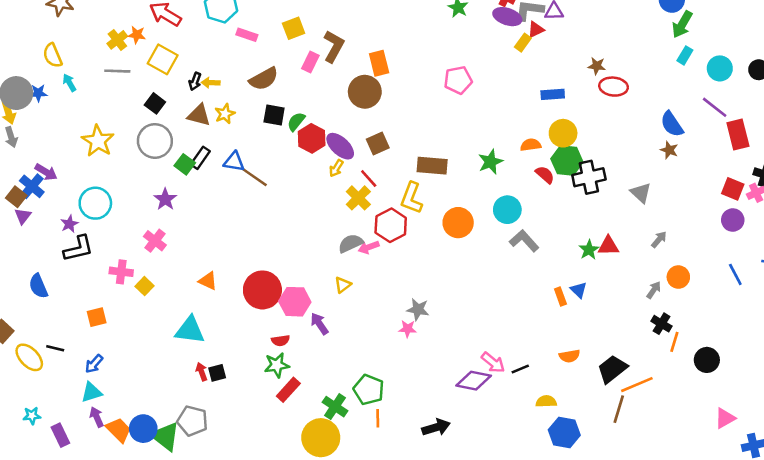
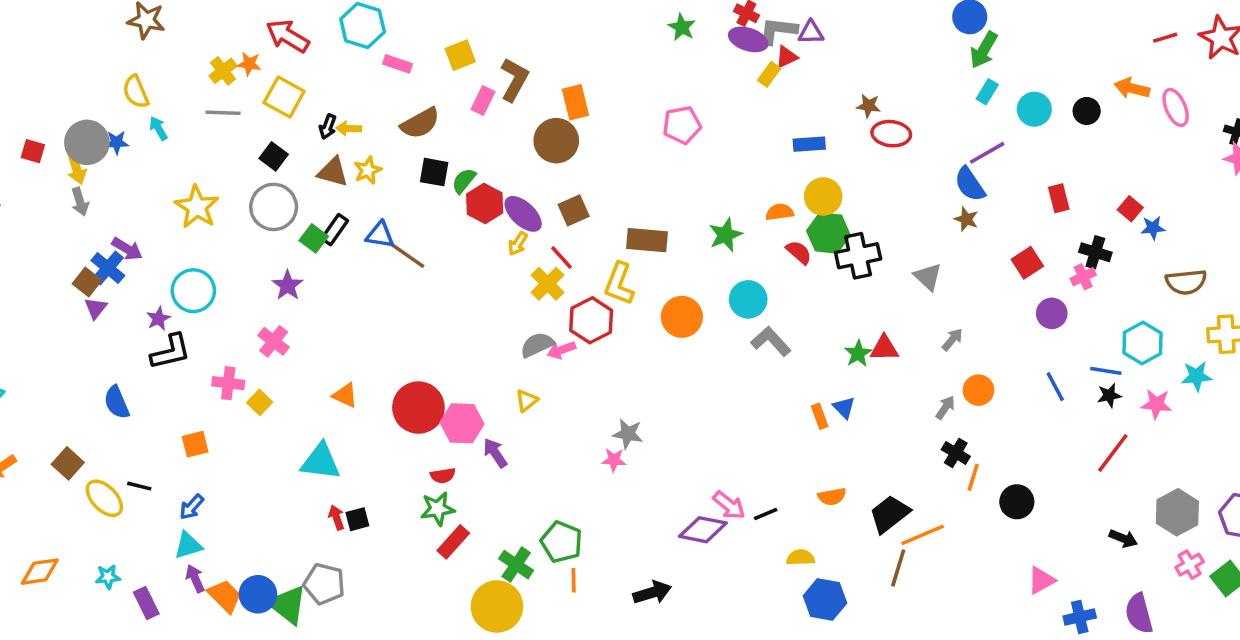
purple line: (715, 107) -> (987, 153), moved, turned -68
red rectangle: (738, 135) -> (1059, 198), size x0.7
red square: (733, 189) -> (1027, 263), moved, turned 35

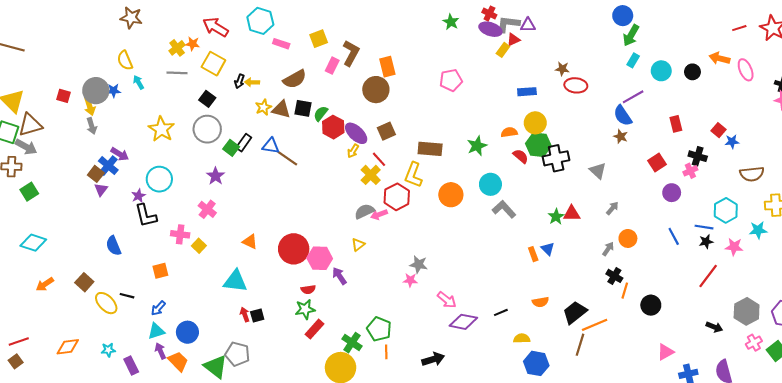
brown triangle: (333, 172) -> (281, 109), moved
black L-shape: (171, 352) -> (146, 216), turned 90
pink arrow: (729, 505) -> (447, 300), moved
blue circle: (258, 594) -> (187, 332), moved

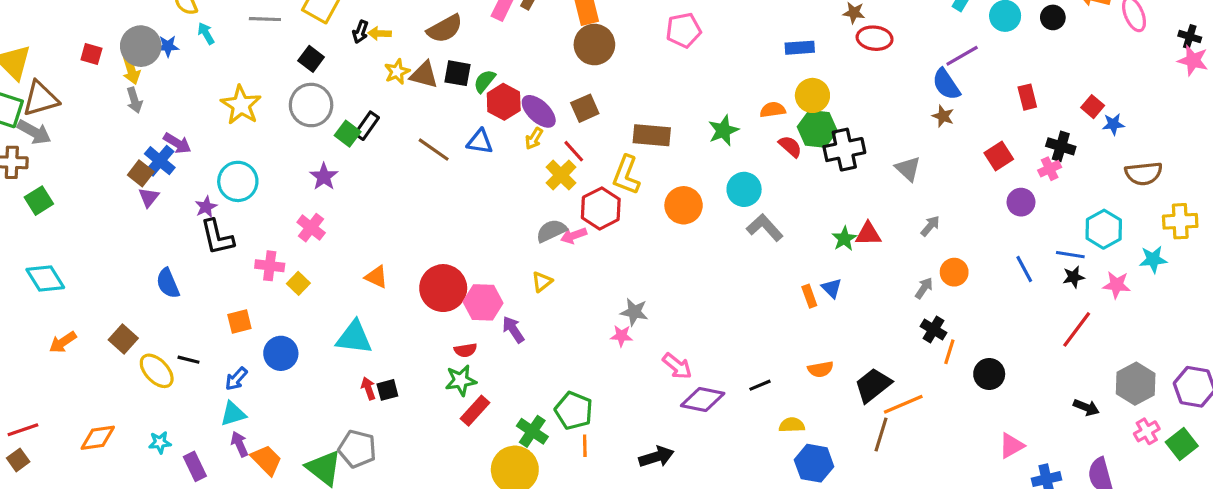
brown circle: (376, 90) -> (594, 45), moved
blue triangle: (271, 146) -> (480, 142), moved
cyan diamond: (33, 243) -> (45, 279), turned 40
blue circle: (187, 332) -> (281, 353), moved

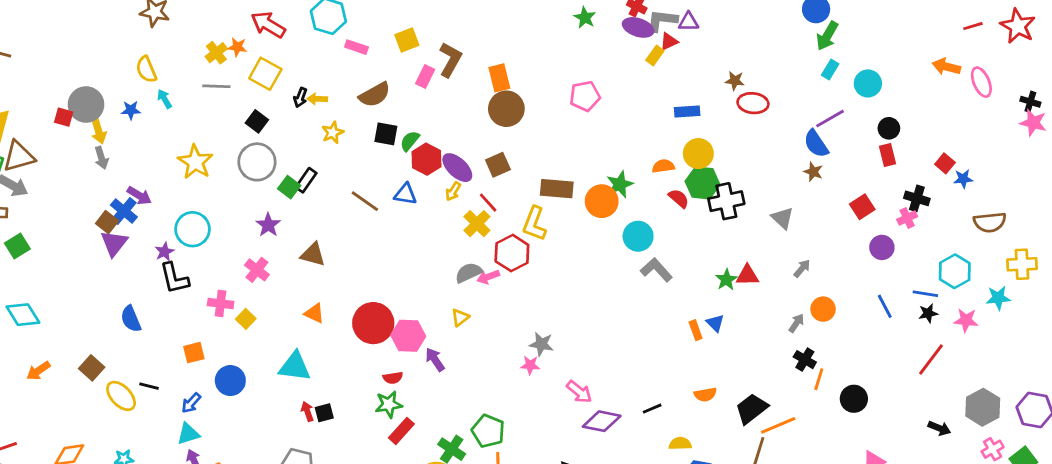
black circle: (1053, 17) -> (889, 128), moved
gray circle: (141, 46) -> (86, 105), moved
brown triangle: (424, 75) -> (313, 254), moved
purple triangle: (149, 197) -> (114, 243), size x1.5
orange circle: (684, 205) -> (602, 201), moved

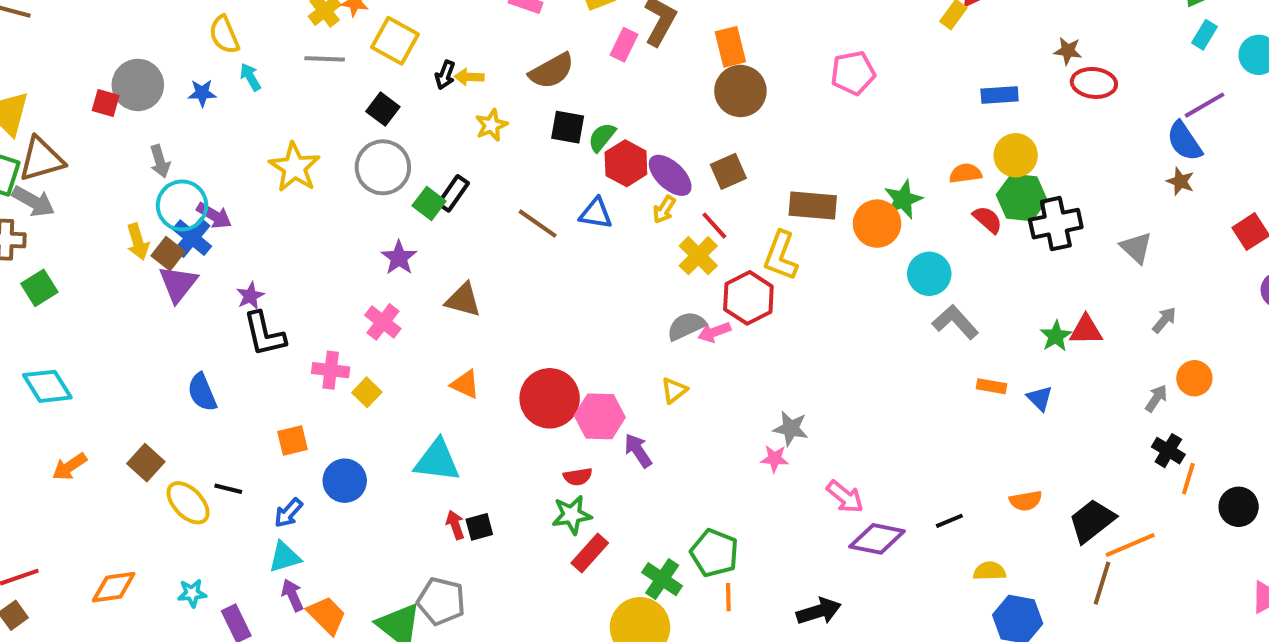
yellow arrow: (99, 131) -> (138, 242), moved
cyan circle: (193, 229) -> (182, 205), moved
orange rectangle: (696, 330) -> (992, 386), moved, turned -60

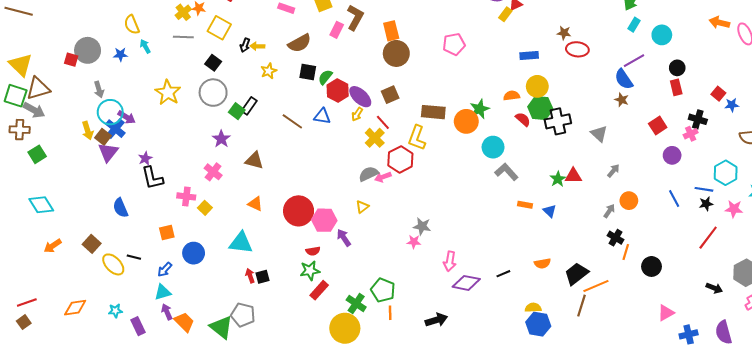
pink arrow: (845, 497) -> (450, 261), turned 60
yellow semicircle: (990, 571) -> (533, 308), moved

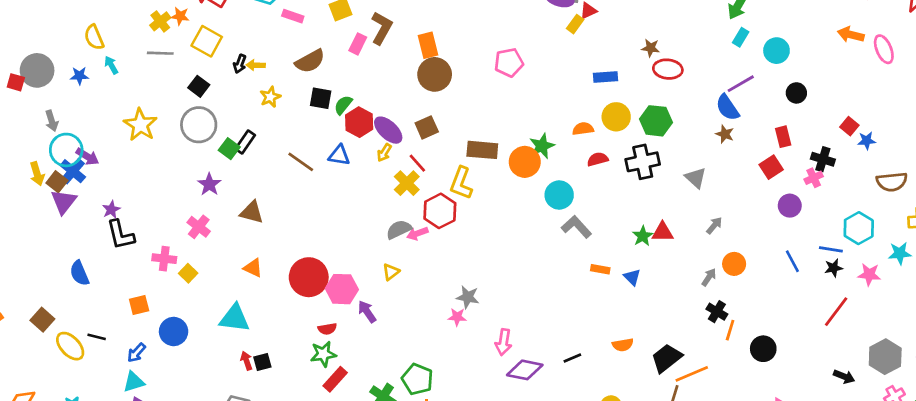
red rectangle: (676, 87) -> (783, 137), moved
green hexagon: (540, 108) -> (656, 121), moved
red semicircle: (523, 119) -> (598, 159), turned -56

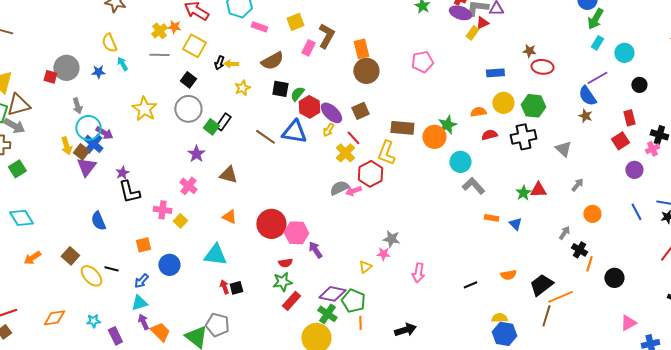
blue triangle: (339, 155) -> (294, 132), size x1.5
yellow triangle: (391, 272) -> (365, 267), moved
gray arrow: (709, 277) -> (564, 233), moved
purple diamond: (525, 370) -> (332, 294), moved

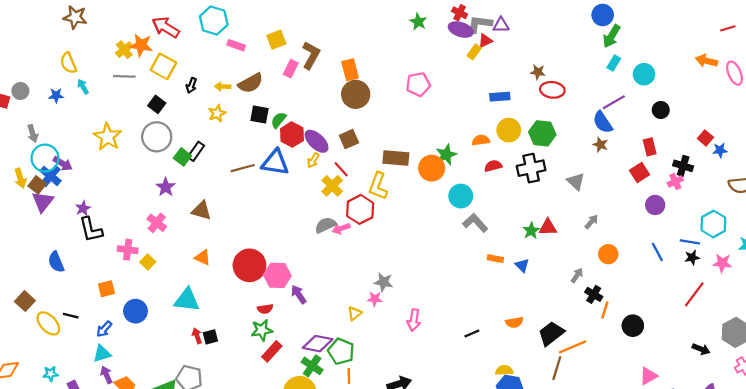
orange star: (174, 27) -> (141, 45), size x1.5
yellow arrow: (231, 64) -> (223, 87), moved
gray circle: (66, 68) -> (20, 91), size x0.6
brown line: (265, 137) -> (243, 168), turned -50

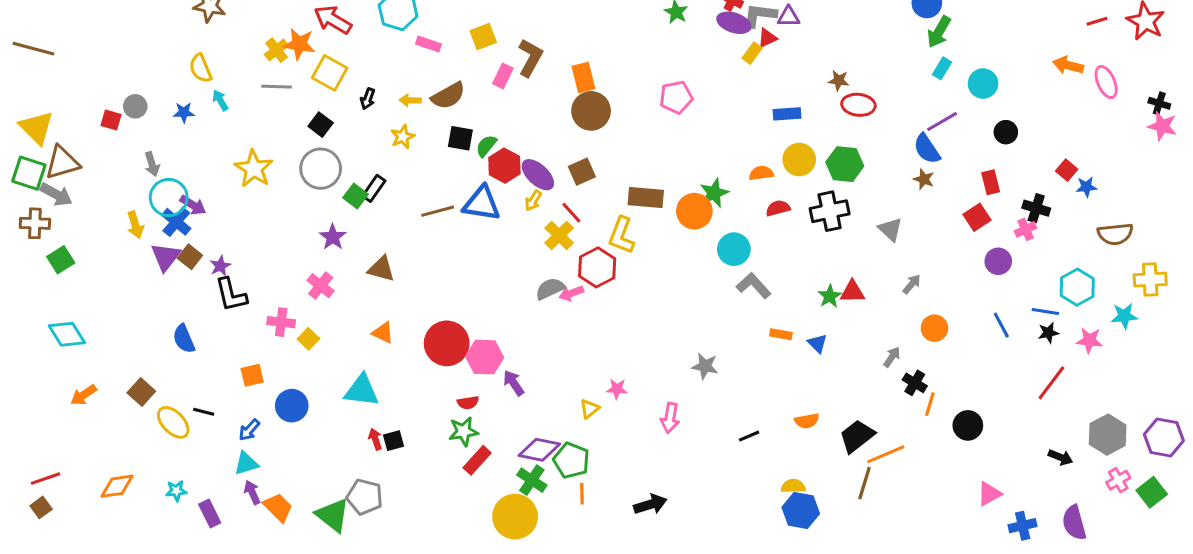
brown square: (37, 185) -> (190, 257), moved
gray star: (384, 282) -> (705, 366), moved

